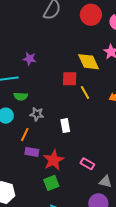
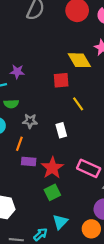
purple star: (30, 59) -> (17, 72), moved
yellow line: (85, 93) -> (78, 104), moved
pink rectangle: (87, 164) -> (89, 168), size x1.5

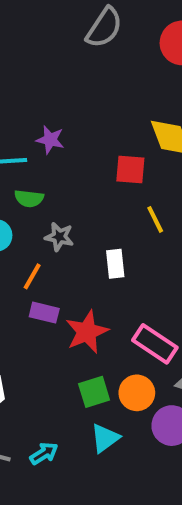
green square: (52, 192) -> (94, 392), moved
cyan triangle: (60, 222) -> (105, 438), moved
orange circle: (91, 229) -> (137, 393), moved

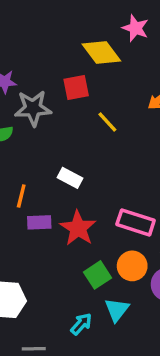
gray star: (59, 237) -> (33, 108), moved, size x1.5
white rectangle: (115, 264) -> (70, 178), moved, turned -40
cyan arrow: (44, 453) -> (81, 324), moved

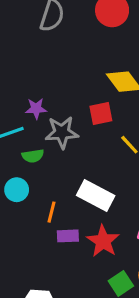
white rectangle: (70, 178) -> (96, 196), size x1.6

